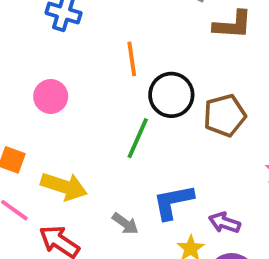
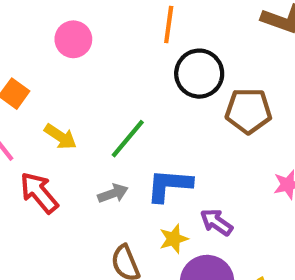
green line: (138, 138) -> (128, 139), moved
yellow arrow: (64, 186) -> (60, 137), size x0.7
gray arrow: (125, 224) -> (113, 193), turned -72

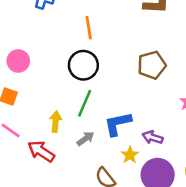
pink circle: (73, 39) -> (18, 61), moved
black circle: (199, 74) -> (83, 65), moved
yellow arrow: (60, 137) -> (56, 122), moved, turned -102

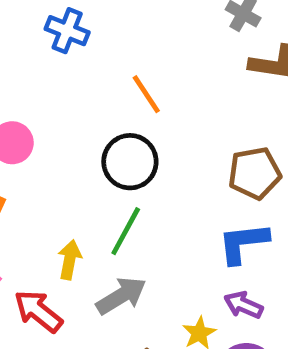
orange line: (89, 28) -> (146, 94), turned -30
blue L-shape: (118, 124) -> (243, 243), moved
gray arrow: (86, 139) -> (121, 296), size x1.5

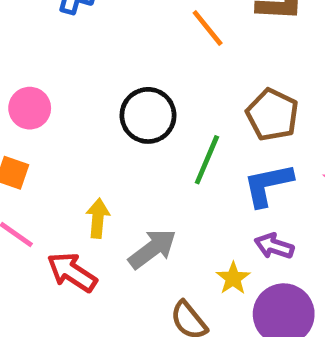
orange line: (146, 94) -> (208, 28), moved
brown pentagon: (255, 173) -> (272, 115), turned -30
green line: (126, 231) -> (207, 160), moved

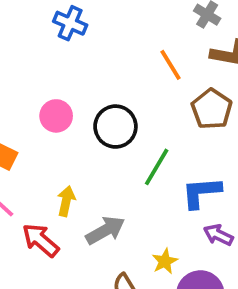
pink circle: (30, 108) -> (56, 116), moved
brown pentagon: (272, 115) -> (212, 109), moved
purple arrow: (274, 246) -> (218, 235), moved

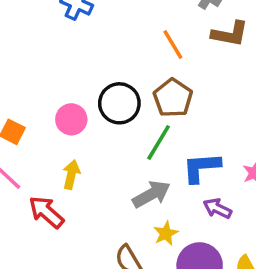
brown pentagon: (212, 109) -> (173, 98), moved
pink circle: (56, 116) -> (71, 119), moved
gray arrow: (105, 230) -> (151, 194), moved

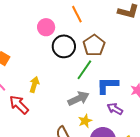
orange line: (173, 45) -> (77, 14), moved
pink circle: (71, 119) -> (46, 27), moved

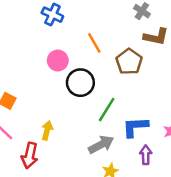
brown pentagon: (94, 45) -> (129, 62), moved
red arrow: (19, 105) -> (30, 155), turned -120
purple arrow: (115, 109) -> (146, 155), turned 63

